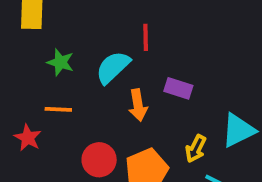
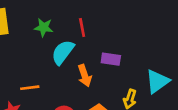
green star: (60, 62) -> (44, 27), moved

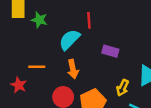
green star: (44, 27) -> (39, 20), moved
orange arrow: (85, 76) -> (73, 69), moved

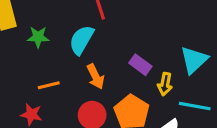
green star: (39, 20) -> (38, 37), moved
purple rectangle: (110, 51) -> (140, 65), moved, turned 35

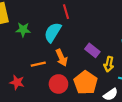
orange line: (49, 85) -> (38, 64), moved

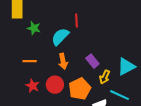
orange line: (38, 64) -> (30, 61), moved
red star: (17, 82) -> (32, 86), moved

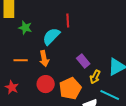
orange arrow: (63, 61) -> (44, 59), moved
red star: (32, 86) -> (12, 87), moved

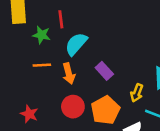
red line: (68, 20) -> (61, 19), moved
orange line: (21, 60) -> (42, 65), moved
purple rectangle: (83, 61) -> (104, 71), moved

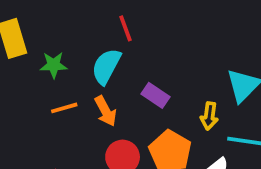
red line: (61, 19) -> (125, 28), moved

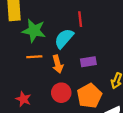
green star: (54, 65) -> (34, 31), size x1.5
purple rectangle: (156, 95) -> (88, 62), turned -56

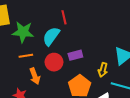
orange arrow: (58, 64) -> (35, 76), moved
red circle: (61, 93) -> (54, 62), moved

